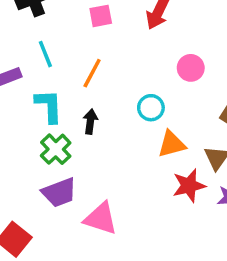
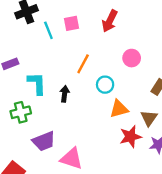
cyan line: (45, 54) -> (48, 30), moved
orange line: (92, 73) -> (83, 64), moved
green cross: (56, 149) -> (21, 112), moved, turned 30

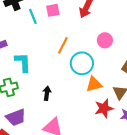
cyan circle: (105, 85) -> (82, 63), size x1.5
black arrow: (65, 94) -> (47, 93), moved
purple trapezoid: (44, 141) -> (16, 117), moved

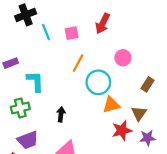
pink square: (53, 10) -> (72, 33), moved

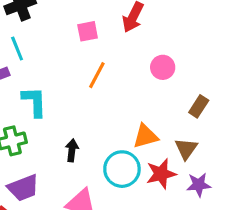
cyan line: (46, 32) -> (17, 49), moved
cyan circle: (98, 82) -> (122, 169), moved

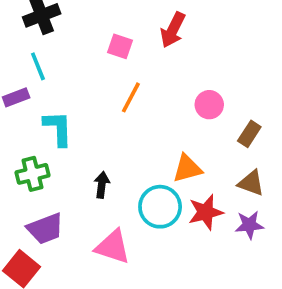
pink square: (88, 31) -> (120, 46), turned 30
pink circle: (163, 67) -> (209, 105), moved
brown triangle: (186, 149) -> (251, 183), moved, turned -45

